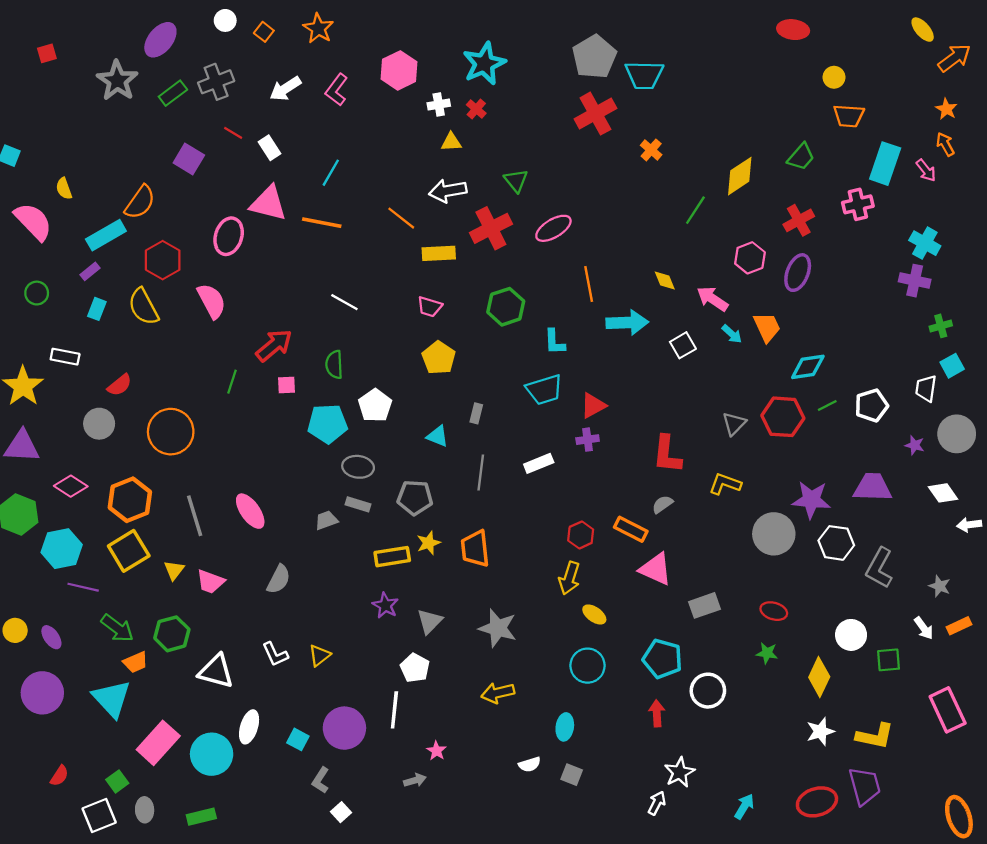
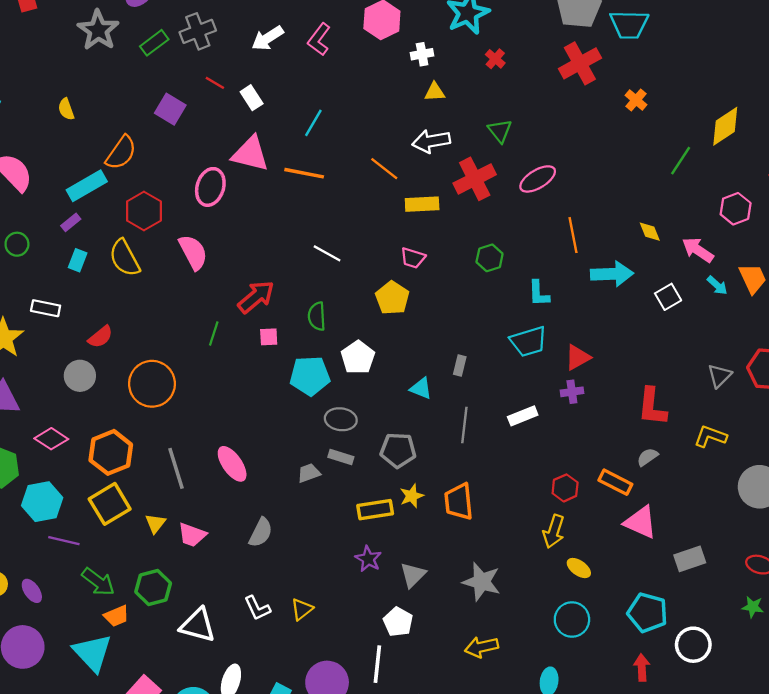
red cross: (476, 109) -> (495, 59), moved
yellow semicircle: (64, 189) -> (66, 109), moved
green hexagon: (506, 307) -> (490, 258), size x0.7
yellow pentagon: (439, 358) -> (392, 298), moved

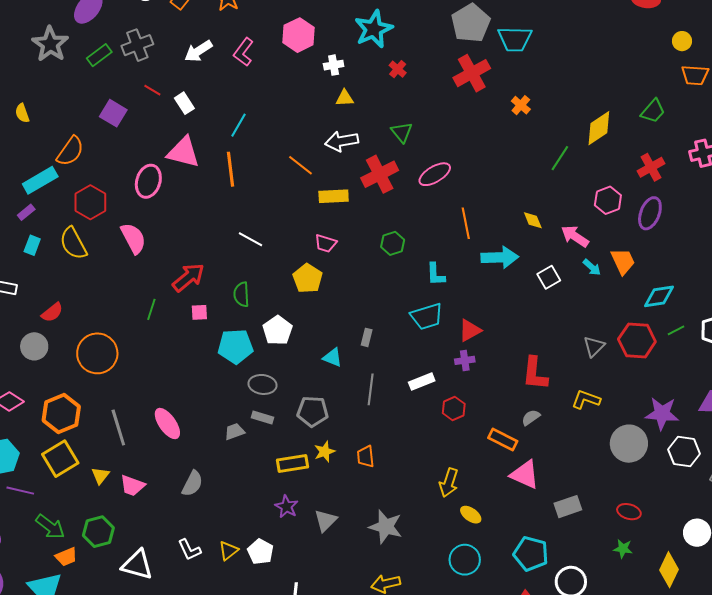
orange line: (304, 173) -> (230, 169), turned 72
red hexagon: (565, 488) -> (454, 408), moved
orange trapezoid: (459, 502) -> (366, 457), size x0.7
white pentagon: (398, 622) -> (260, 552), moved

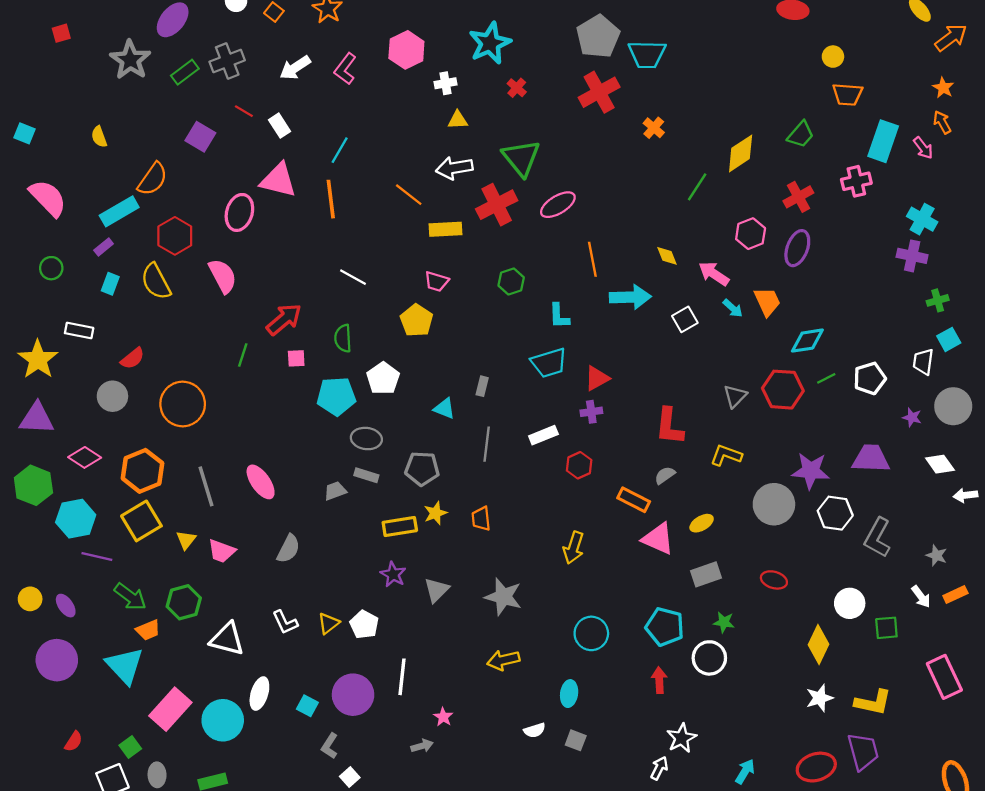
green triangle: (402, 132) -> (521, 158), size x1.6
yellow ellipse: (471, 515) -> (702, 523), moved, turned -65
green star: (623, 549) -> (724, 622), moved

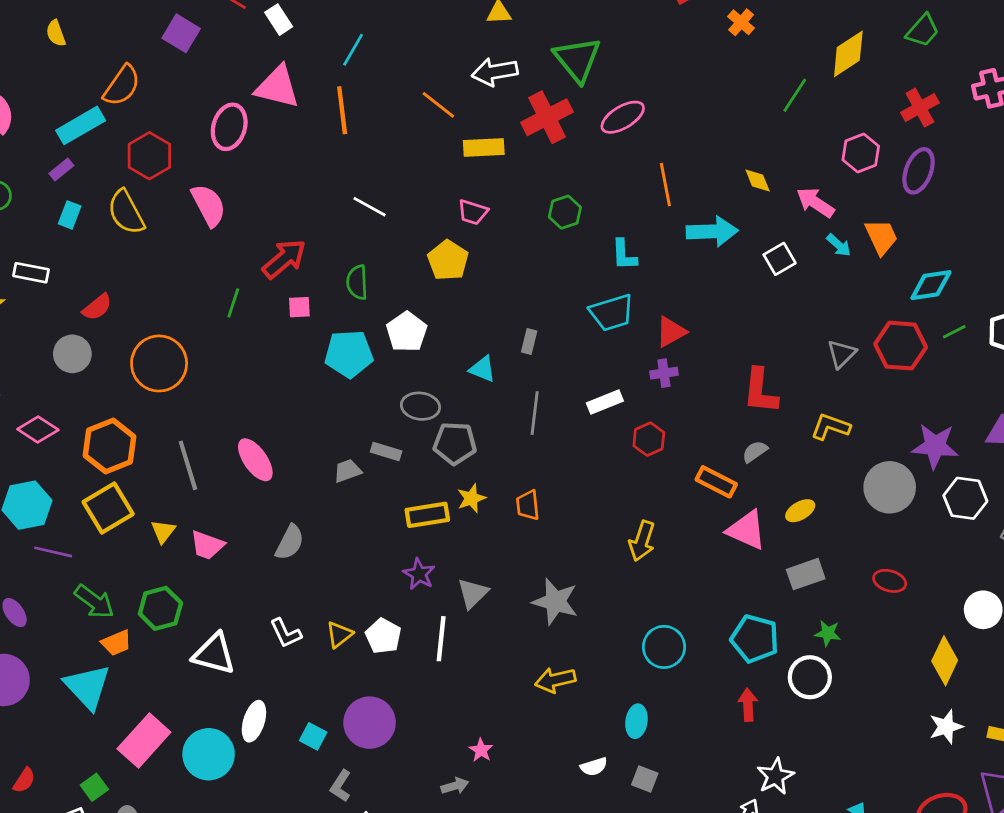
gray ellipse: (366, 439) -> (420, 406), moved
white line: (402, 677) -> (441, 639), moved

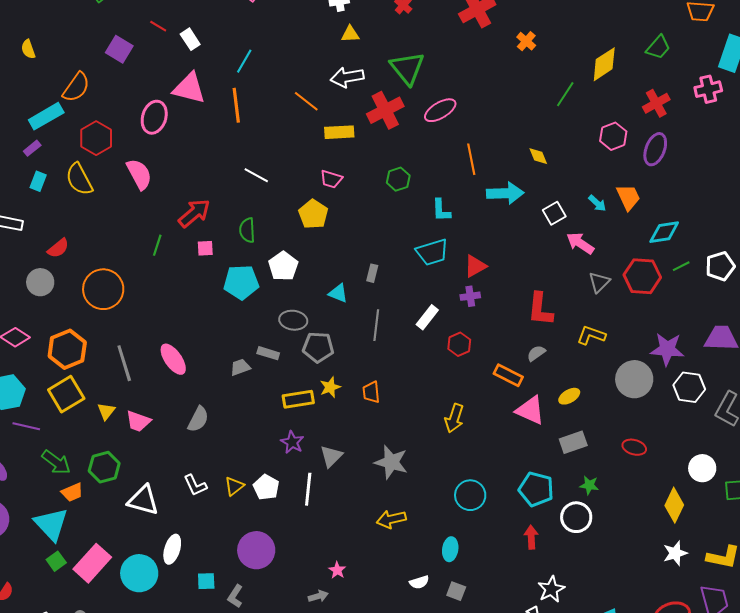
pink arrow: (815, 203) -> (580, 243), moved
white rectangle: (605, 402) -> (427, 317), turned -30
cyan square: (313, 736) -> (206, 581), moved, turned -30
green square: (94, 787) -> (56, 561), moved

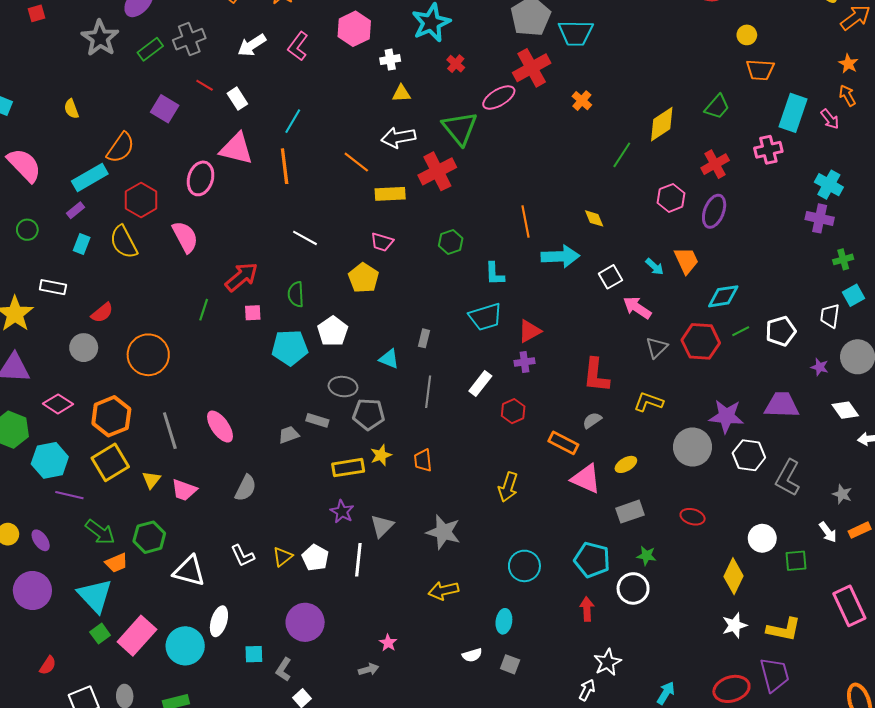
pink ellipse: (440, 110) -> (499, 97), moved

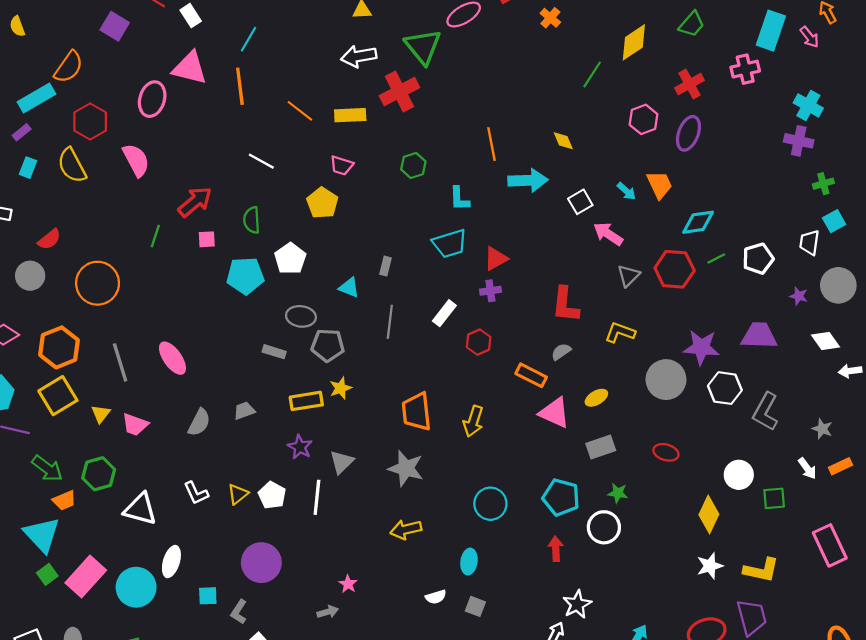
orange line: (356, 162) -> (300, 111), moved
gray trapezoid: (289, 435) -> (244, 411), moved
orange trapezoid: (423, 460) -> (417, 412), moved, size x1.6

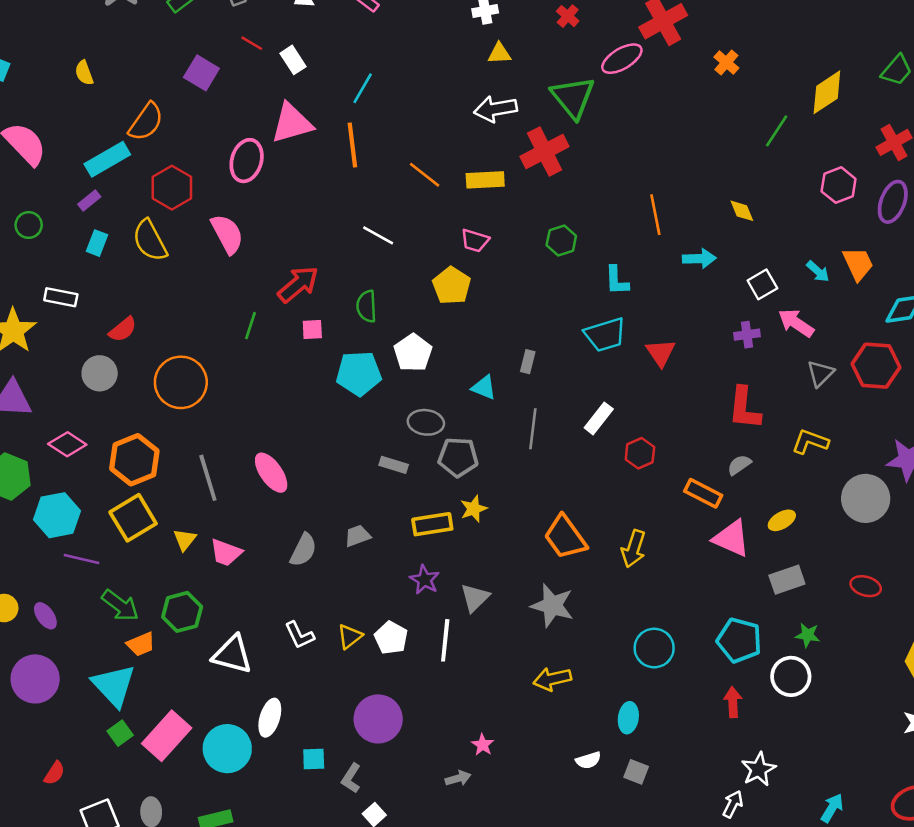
pink triangle: (190, 68) -> (292, 123), turned -30
cyan arrow: (528, 180) -> (699, 259), size x0.7
red triangle: (496, 259) -> (661, 353), turned -35
purple cross: (490, 291) -> (747, 335), moved
orange trapezoid: (417, 412) -> (565, 537), turned -30

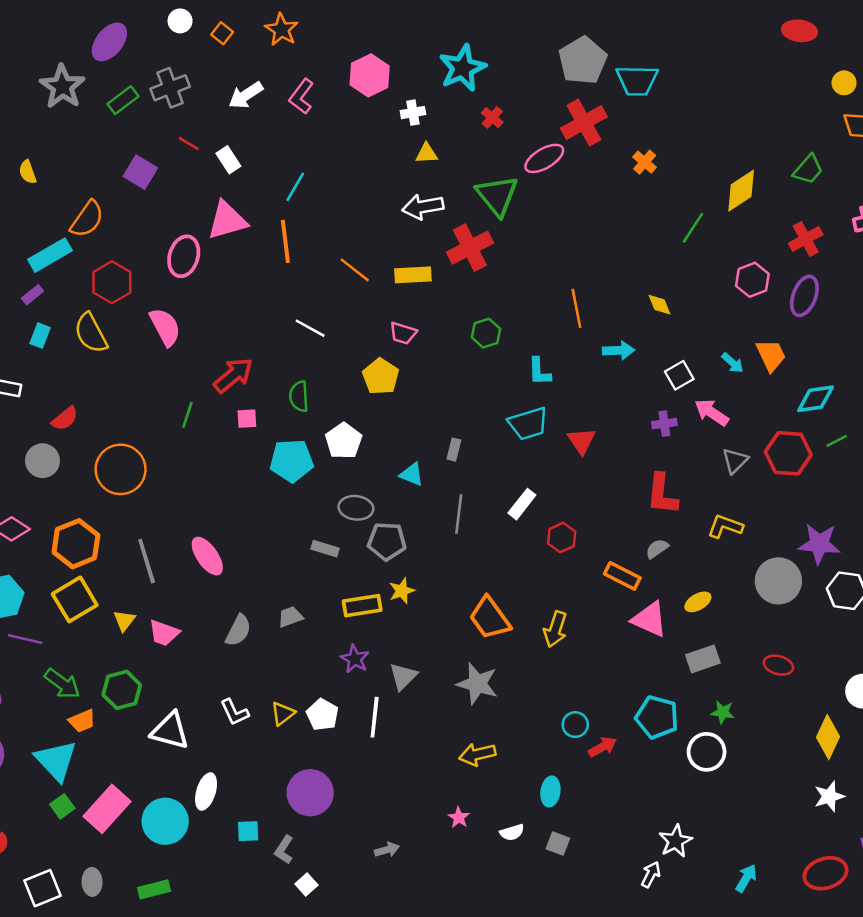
cyan circle: (654, 648) -> (575, 725), size x0.7
red arrow: (733, 702) -> (602, 747), moved, turned 64
pink star: (483, 745) -> (459, 818), moved

